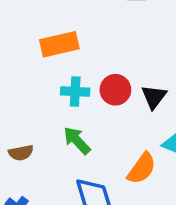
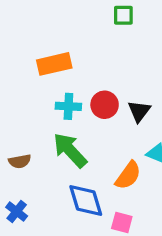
green arrow: (77, 140) -> (70, 150), size x1.4

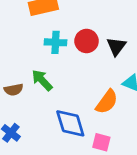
green arrow: (70, 150) -> (42, 80), moved, size x0.7

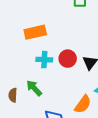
brown semicircle: (14, 90) -> (13, 95), turned 104

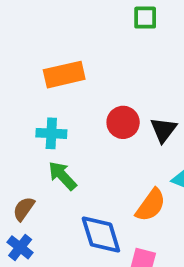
cyan cross: (44, 60) -> (51, 133), moved
brown semicircle: (13, 95) -> (24, 209), moved, turned 32

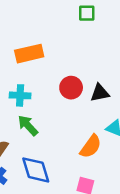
black triangle: (163, 130) -> (100, 93), turned 42
blue diamond: (101, 235) -> (36, 170), moved

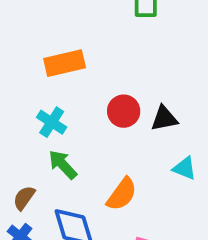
cyan cross: (20, 95) -> (52, 122), turned 30
orange semicircle: (91, 146) -> (122, 194), moved

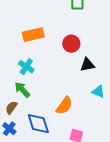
red circle: (124, 111) -> (71, 44), moved
green arrow: (63, 165) -> (22, 90), moved

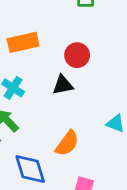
black triangle: (87, 65) -> (63, 85), moved

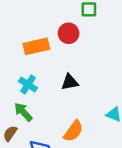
red circle: (77, 55) -> (69, 33), moved

